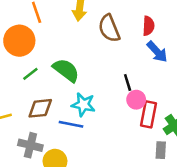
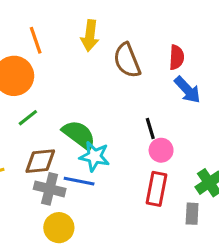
green semicircle: (66, 70) -> (79, 135), moved
red rectangle: (148, 114) -> (156, 189), moved
gray cross: (30, 145) -> (50, 189), moved

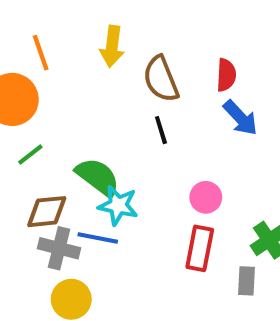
black line: (150, 129) -> (161, 130), moved

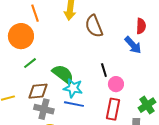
red semicircle: (226, 75) -> (141, 26), moved
black line: (161, 130) -> (104, 70), moved
blue line: (98, 238) -> (74, 104), moved

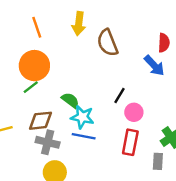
orange circle: (21, 36) -> (34, 66), moved
black line: (104, 70) -> (120, 96), turned 48
green semicircle: (63, 74) -> (70, 100), size x0.7

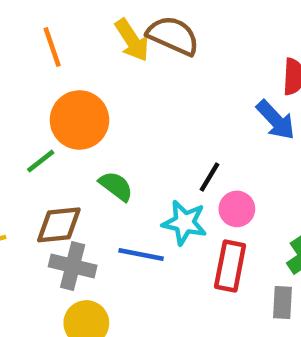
yellow arrow: (79, 24) -> (132, 40), turned -40
brown semicircle: (108, 43) -> (173, 36), moved, turned 136
orange circle: (34, 66) -> (79, 120), moved
cyan star: (82, 117) -> (184, 223), moved

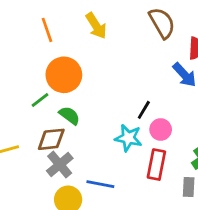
brown semicircle: (173, 36) -> (162, 23), moved, turned 36
green semicircle: (116, 186) -> (69, 115), moved
blue line: (141, 255) -> (100, 184), moved
gray cross: (73, 266) -> (60, 165), turned 36

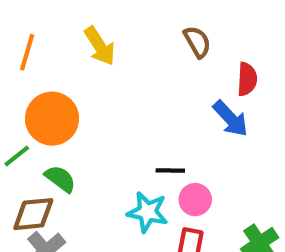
brown semicircle: (162, 23) -> (197, 42), size x0.7
orange line: (47, 30) -> (27, 52), turned 35
black line: (144, 110) -> (170, 170), turned 60

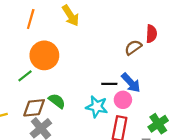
brown semicircle: (197, 42) -> (133, 47), moved, turned -96
blue arrow: (230, 119) -> (131, 83), moved
green semicircle: (60, 179) -> (57, 101), moved

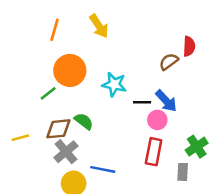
cyan star: (97, 107) -> (114, 84), moved

